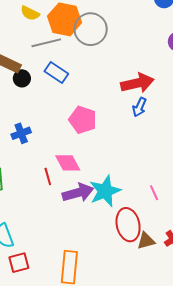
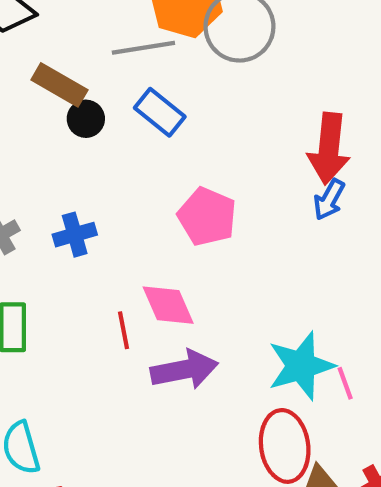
red arrow: (137, 83) -> (329, 149), turned 104
cyan star: (105, 191) -> (301, 366), moved

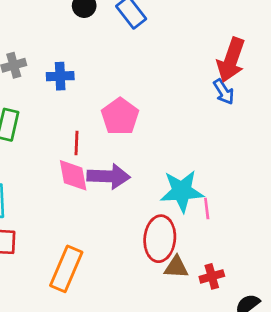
blue arrow: (329, 200) -> (224, 92), turned -75
pink pentagon: (207, 217) -> (120, 116), moved
pink diamond: (168, 305) -> (73, 175), moved

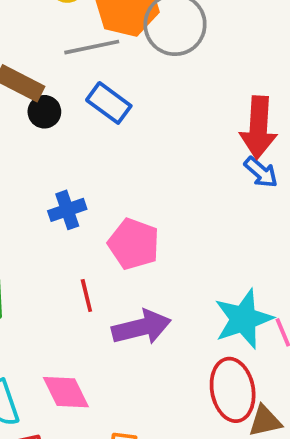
blue cross: (60, 76) -> (67, 210), moved
pink diamond: (73, 175) -> (66, 392), moved

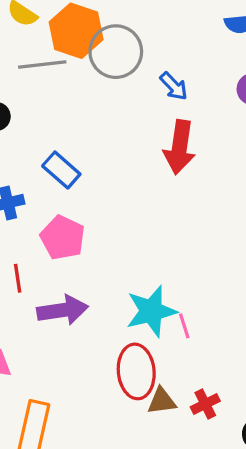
blue rectangle: (109, 103) -> (61, 170), moved
blue arrow: (261, 172) -> (174, 86), moved

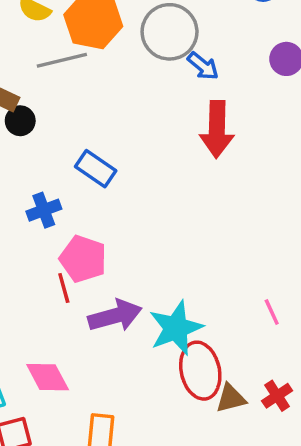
gray circle: (116, 52) -> (170, 32), moved
pink pentagon: (63, 238) -> (83, 259), moved
cyan star: (151, 311) -> (176, 328), moved
pink line: (184, 326) -> (272, 312), moved

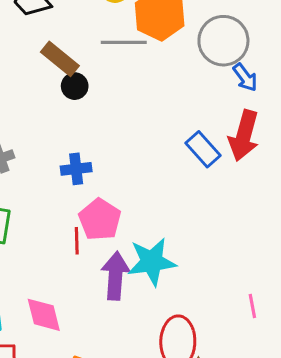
blue rectangle: (96, 169) -> (203, 149), moved
purple arrow: (115, 316) -> (115, 276), turned -84
cyan star: (176, 328) -> (152, 262), moved

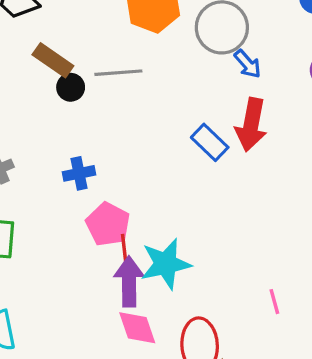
gray line: (124, 42) -> (118, 73), moved
red line: (77, 241) -> (124, 248), moved
pink diamond: (44, 315) -> (137, 328), moved

